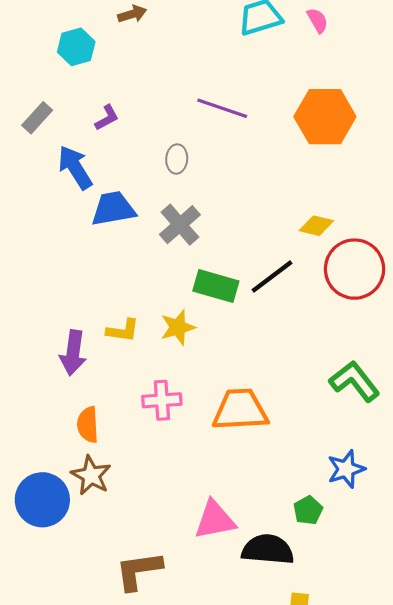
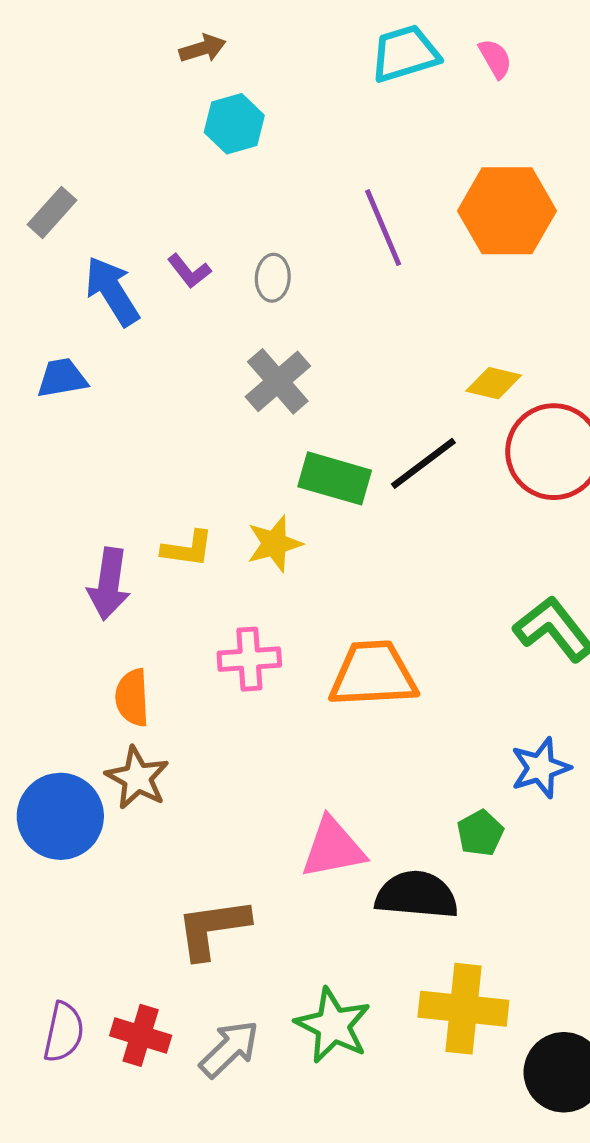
cyan hexagon: (76, 47) -> (234, 124), moved
purple line: (222, 108) -> (383, 228), moved, turned 48
purple L-shape: (107, 118) -> (189, 271), moved, turned 80
blue trapezoid: (113, 209) -> (62, 378), moved, size x0.7

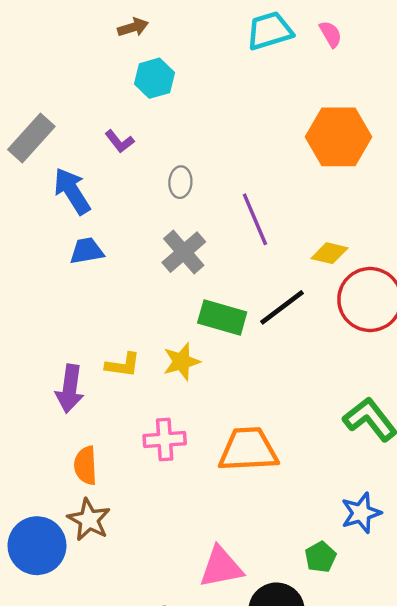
gray rectangle: (52, 212) -> (31, 138), size x1.4
purple line: (383, 228) -> (255, 219), moved
purple L-shape: (189, 271) -> (119, 141), moved
blue trapezoid: (62, 378) -> (87, 251), moved

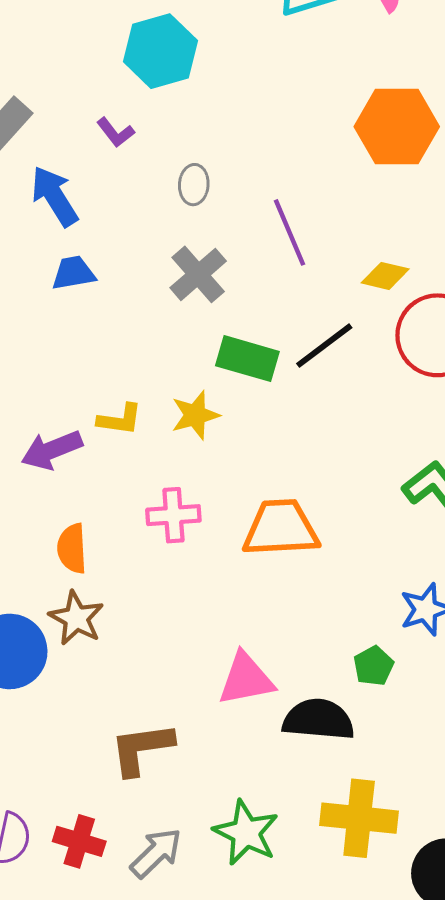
cyan hexagon: (154, 78) -> (160, 51), size x1.4
purple arrow: (70, 389) -> (52, 450), turned 60

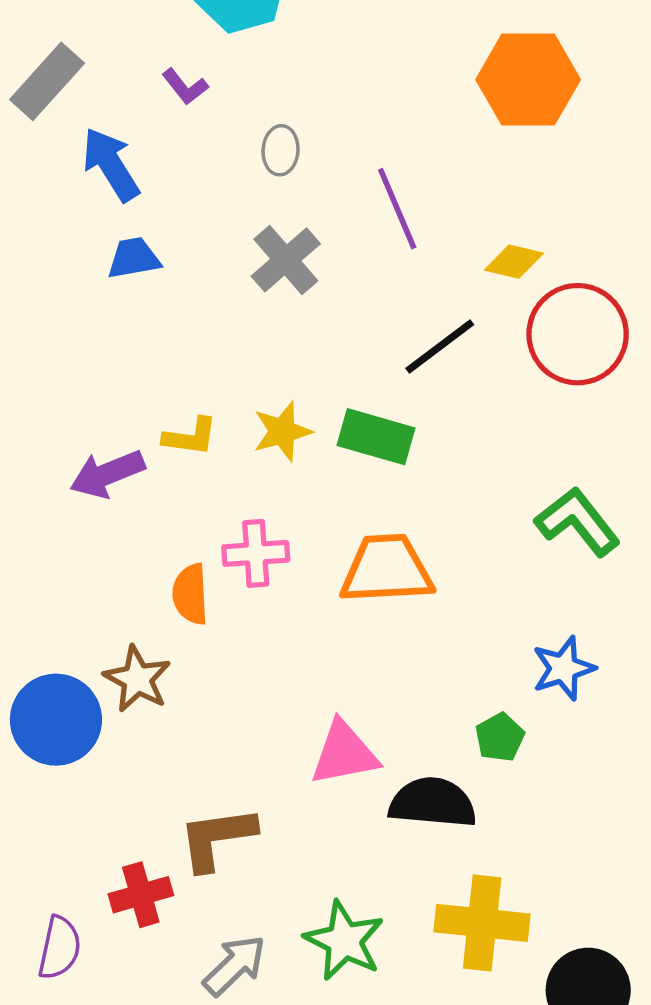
green rectangle: (247, 359) -> (376, 437), moved
orange semicircle: (72, 548) -> (190, 594), moved
red cross: (79, 841) -> (141, 895), moved, turned -33

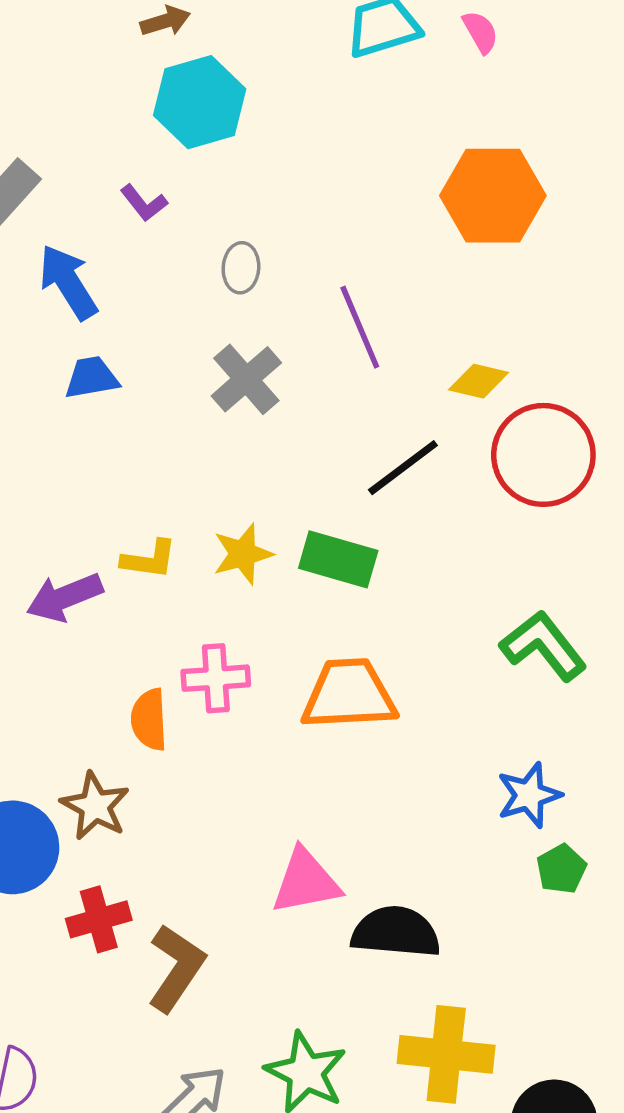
green pentagon: (500, 737) -> (561, 869), moved
brown L-shape: (217, 838) -> (176, 968), turned 132
red cross: (141, 895) -> (99, 919), moved

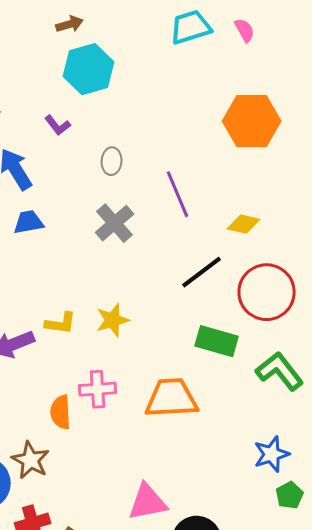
red circle: (543, 455) -> (267, 292), moved
green rectangle: (338, 559) -> (217, 341), moved

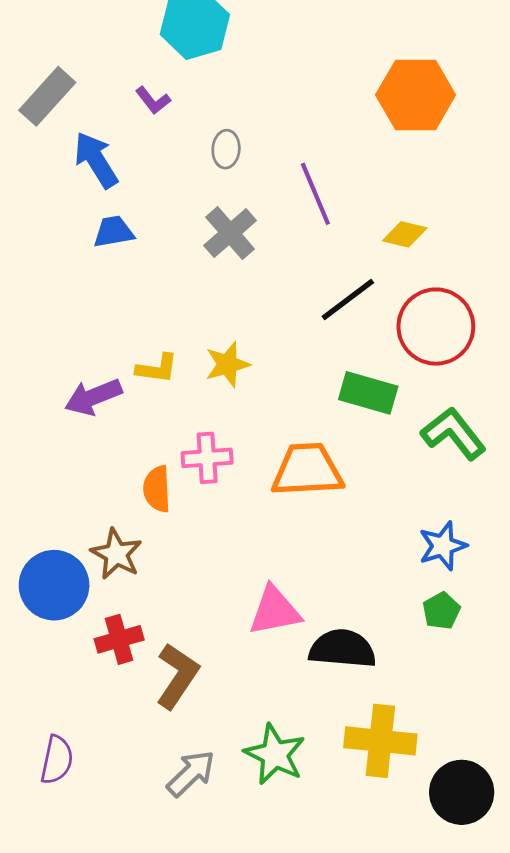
green pentagon: (290, 495) -> (441, 611), moved

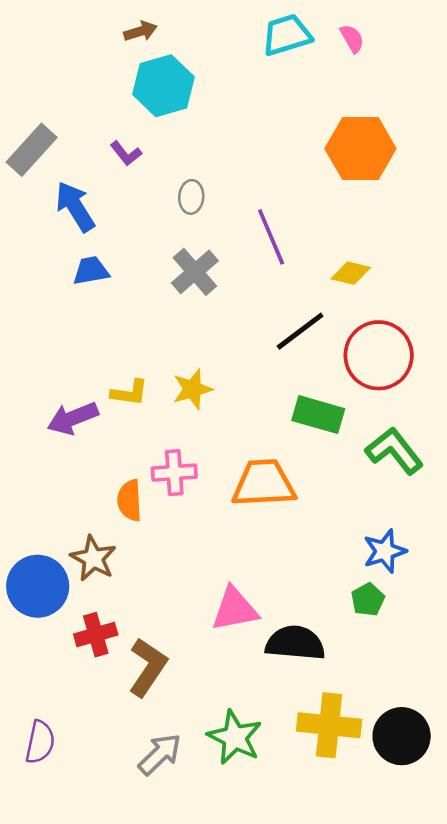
green pentagon: (441, 611) -> (368, 600), moved
black circle: (462, 792) -> (402, 736), moved

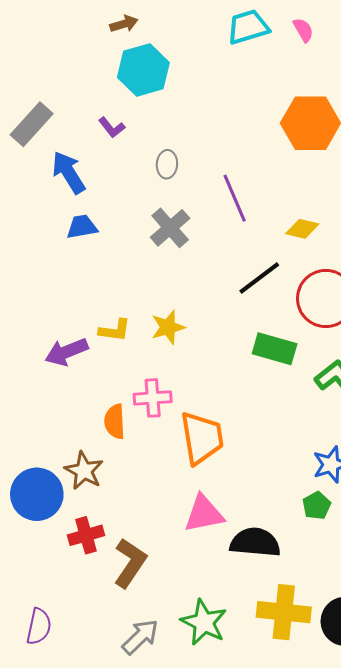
orange trapezoid: (264, 483) -> (202, 438), moved, turned 84

